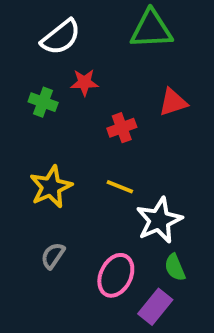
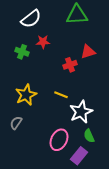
red cross: (122, 128) -> (70, 65), moved
gray semicircle: (53, 256) -> (16, 123), moved

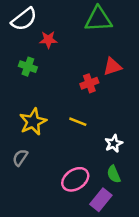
white semicircle: (31, 19) -> (24, 19), moved
red star: (43, 42) -> (48, 40), moved
white star: (81, 112) -> (114, 143), moved, size x0.6
pink ellipse: (59, 140) -> (75, 179), turned 30

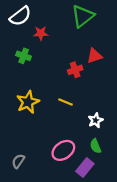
green triangle: (98, 19) -> (83, 16), turned -35
gray semicircle: (20, 158) -> (18, 161), moved

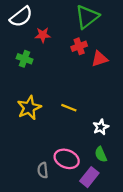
red cross: (75, 70) -> (79, 46), moved
pink ellipse: (63, 150) -> (67, 159), turned 55
gray semicircle: (18, 161) -> (43, 170), moved, turned -40

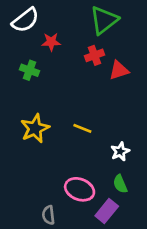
gray semicircle: (43, 170) -> (48, 215), moved

